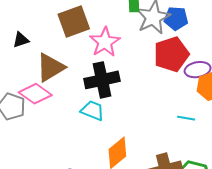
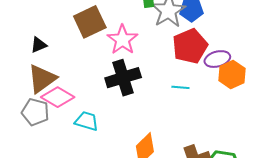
brown triangle: (50, 67) -> (42, 79), moved
cyan trapezoid: (92, 111) -> (87, 121), moved
cyan line: (186, 118) -> (180, 87), moved

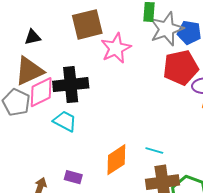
black cross: (123, 78) -> (71, 85), moved
cyan line: (180, 87) -> (154, 151), moved
pink diamond: (58, 97) -> (41, 92), turned -68

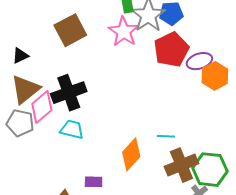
pink star: (116, 48) -> (124, 32), moved

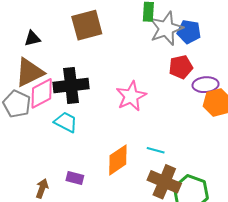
pink star: (124, 32) -> (131, 96), moved
red pentagon: (171, 49) -> (181, 67), size x0.7
brown cross: (181, 165) -> (164, 182), turned 32

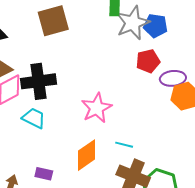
pink star: (131, 96) -> (97, 108), moved

